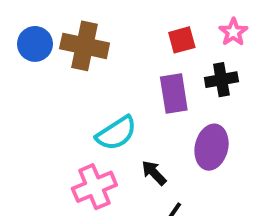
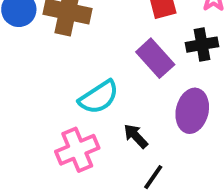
purple rectangle: (174, 94) -> (155, 58), turned -33

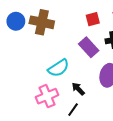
black line: (153, 177) -> (73, 110), moved

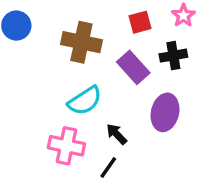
brown cross: (42, 22) -> (81, 42), moved
pink cross: (47, 96) -> (66, 146), turned 35

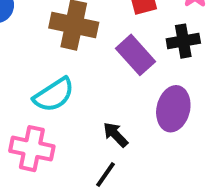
cyan semicircle: (85, 101) -> (54, 95), moved
pink cross: (66, 146) -> (32, 149), moved

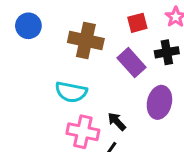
cyan semicircle: (54, 95) -> (71, 92), turned 44
pink cross: (32, 149) -> (83, 132), moved

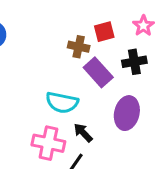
brown cross: (86, 41) -> (79, 47), moved, size x0.6
cyan semicircle: (71, 92) -> (62, 102), moved

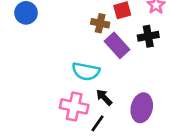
purple ellipse: (127, 113) -> (142, 108), moved

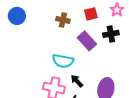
brown cross: (100, 23) -> (63, 20), moved

